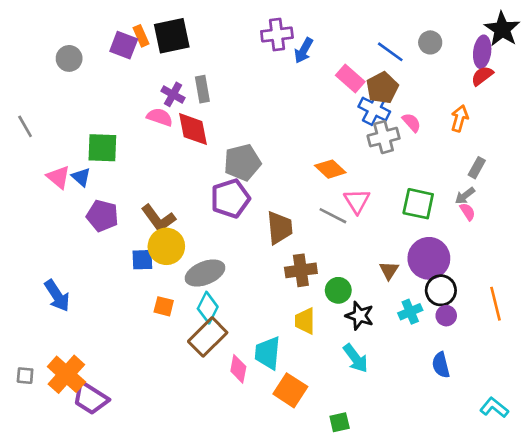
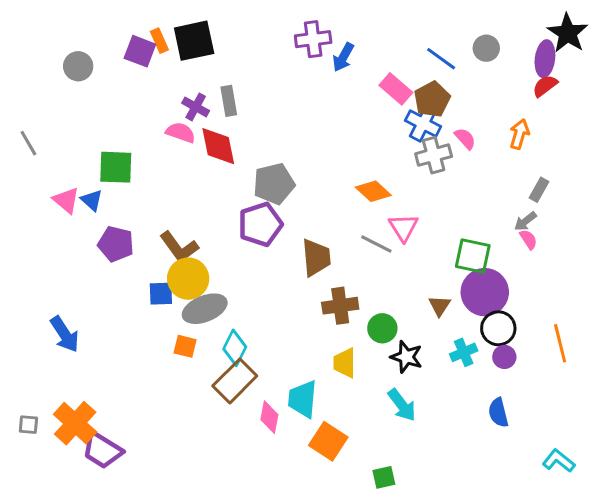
green square: (418, 204) -> (473, 256), moved
gray ellipse: (205, 273) -> (205, 309), moved

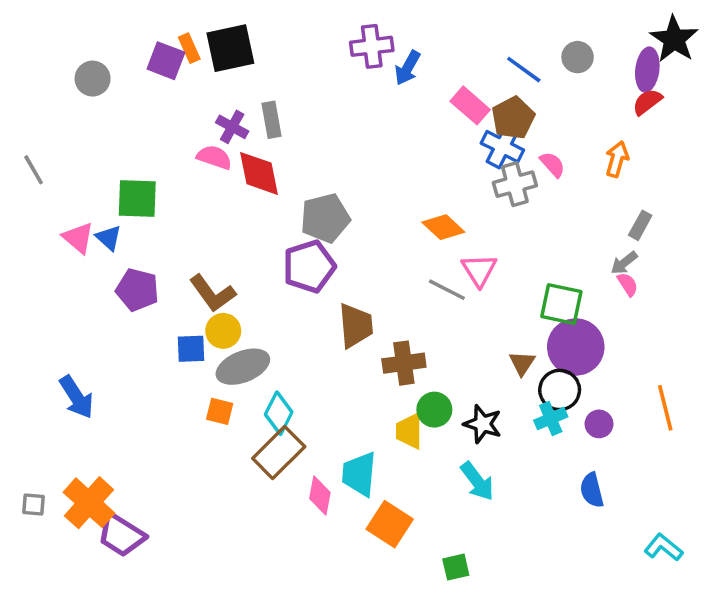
brown trapezoid: (316, 258) -> (356, 326), moved
yellow circle: (188, 279) -> (223, 331), size x0.7
green circle: (382, 328) -> (434, 410), moved
black circle: (498, 328) -> (560, 390), moved

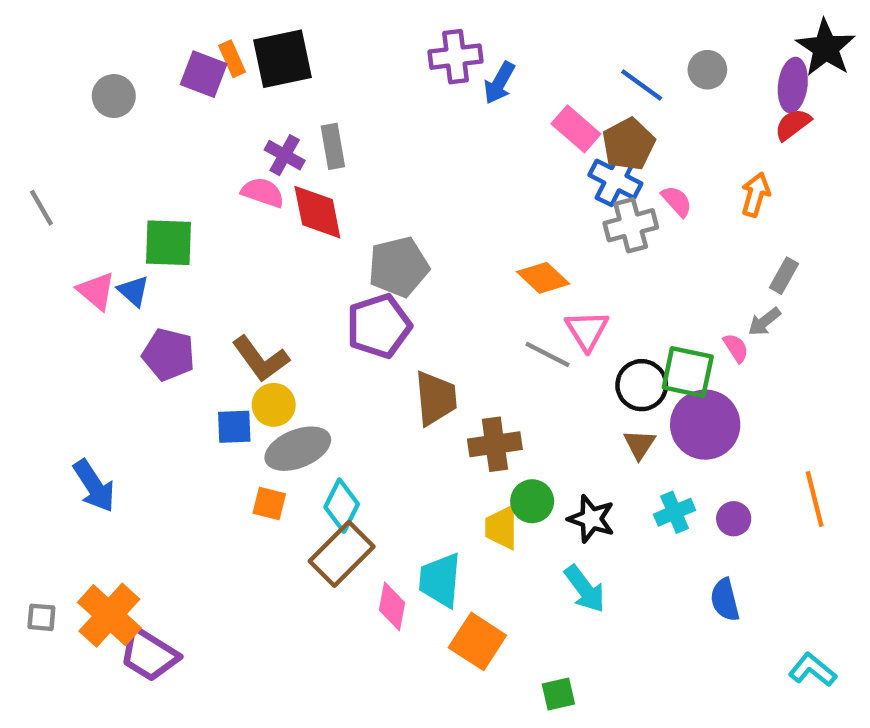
pink semicircle: (628, 284) -> (736, 348), moved
black circle: (560, 390) -> (642, 385), moved

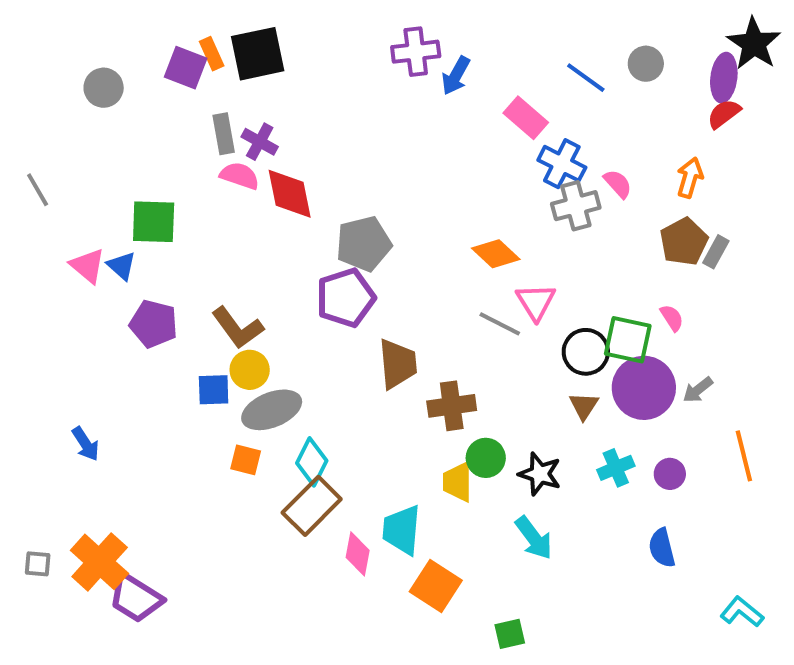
brown pentagon: (629, 144) -> (684, 242), moved
gray rectangle: (333, 146) -> (224, 134), moved
gray arrow: (764, 322) -> (698, 390), moved
blue arrow: (94, 486) -> (86, 444), size x0.7

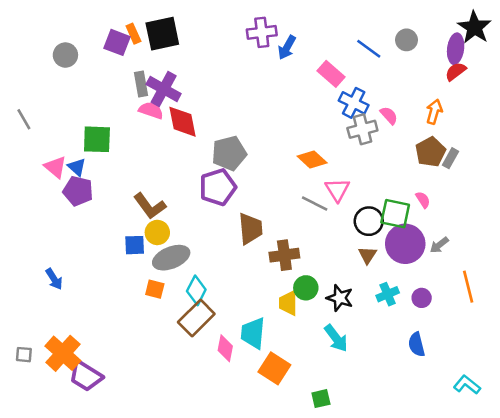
purple cross: (260, 142) -> (164, 89), size x1.5
purple pentagon: (154, 324) -> (78, 191), moved

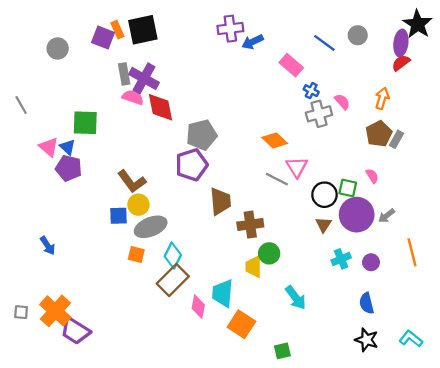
blue arrow: (287, 47) -> (253, 42), turned 35
blue cross: (354, 103) -> (311, 91), size x0.6
green square: (395, 214) -> (348, 188), size x0.7
black star: (340, 298) -> (367, 340), moved

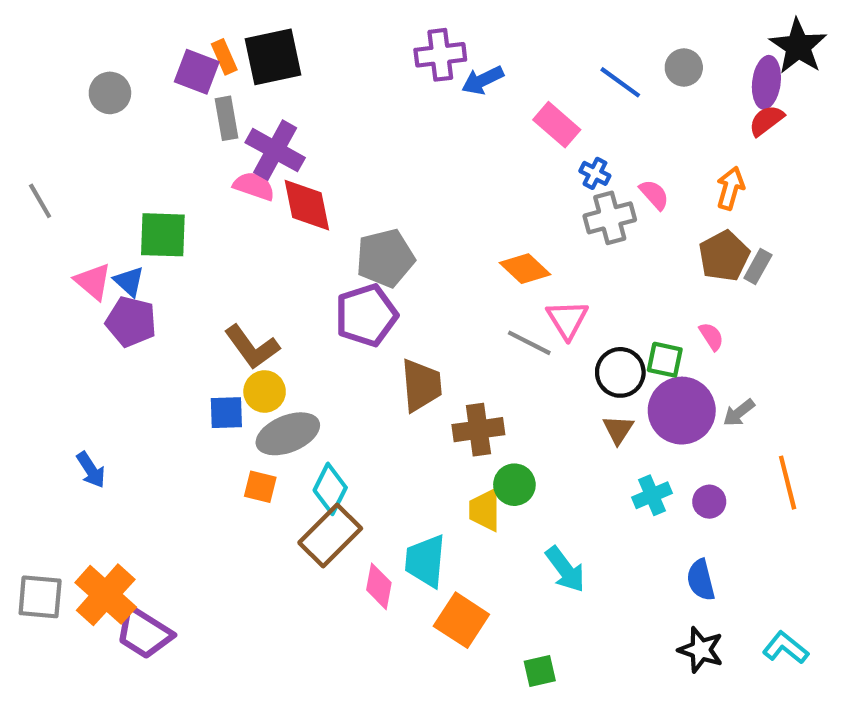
gray rectangle: (124, 74) -> (226, 118), moved
gray square: (21, 312) -> (40, 597), size x1.6

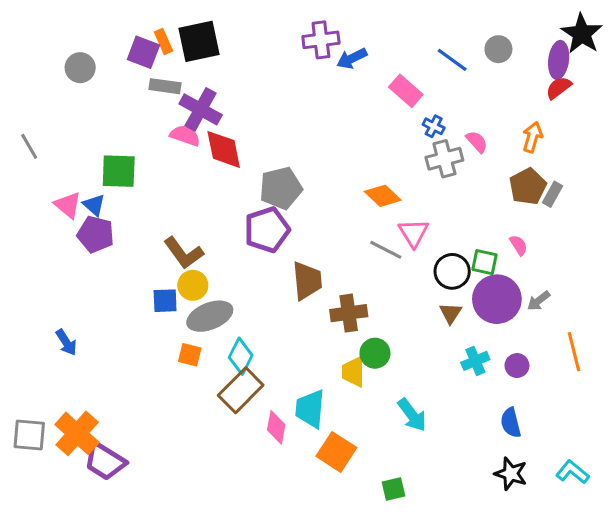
gray rectangle: (226, 118) -> (165, 86), turned -72

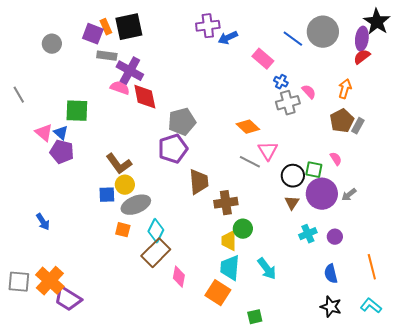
gray circle: (498, 49) -> (323, 32), size x1.8
orange line: (574, 352) -> (372, 267), moved
cyan trapezoid: (310, 409) -> (230, 268), moved

